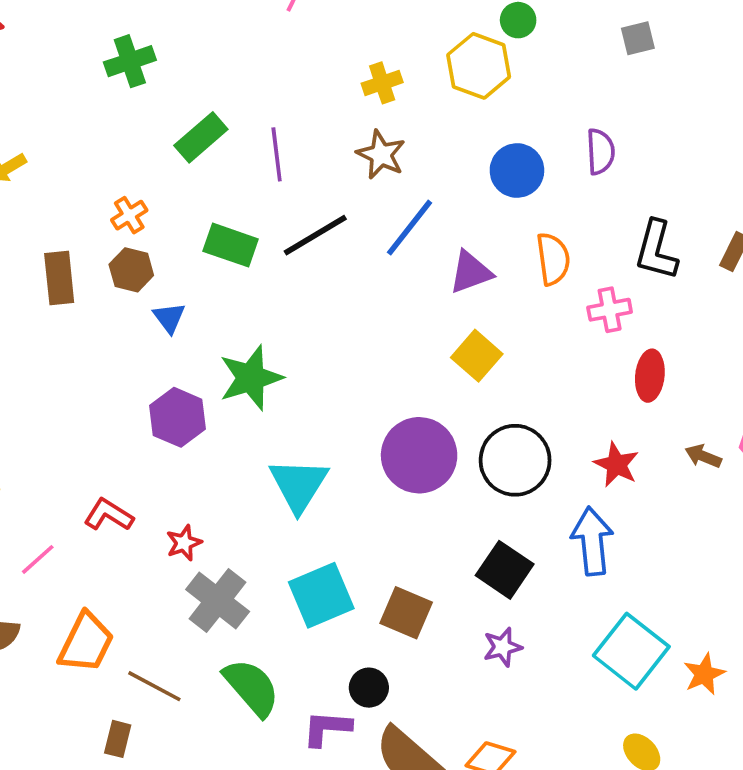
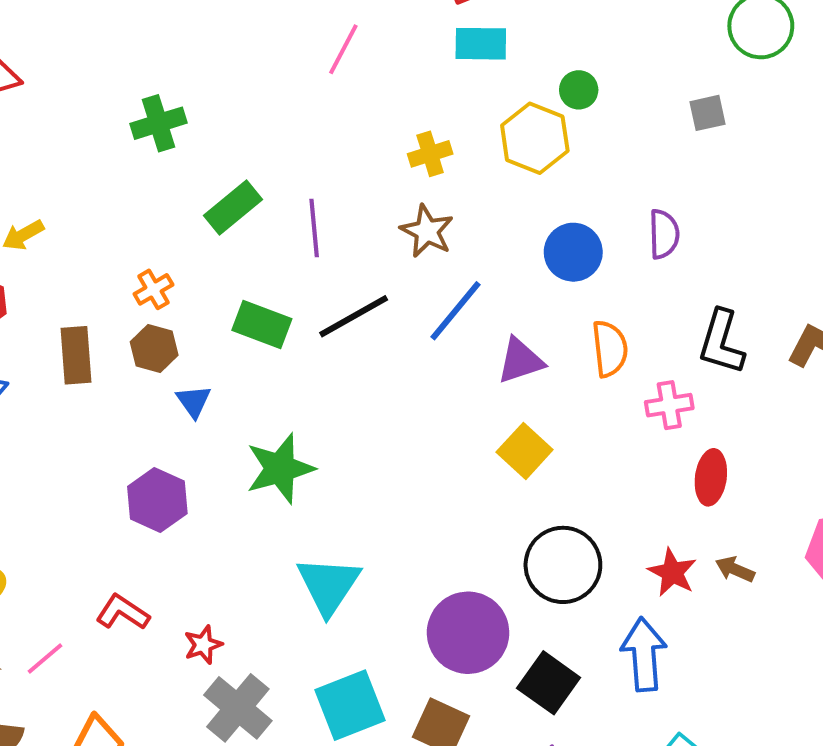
purple hexagon: (177, 417) -> (157, 500), moved
purple circle: (419, 455) -> (468, 633), moved
brown arrow: (703, 456) -> (735, 569), moved

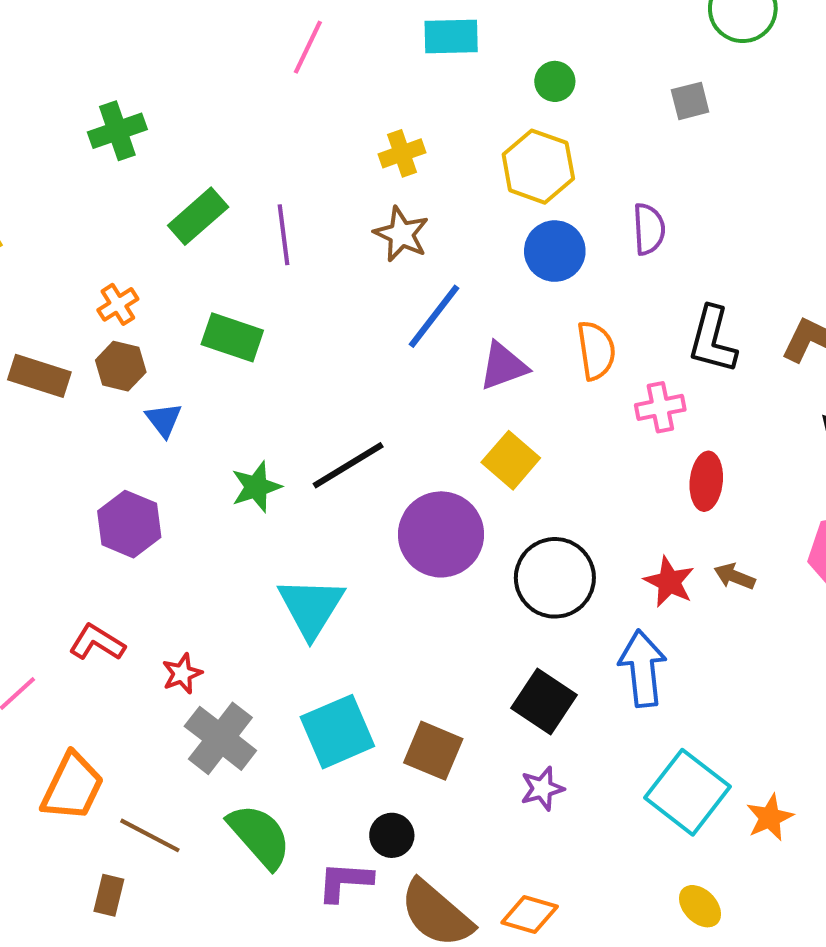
yellow hexagon: (535, 138) -> (538, 167), moved
black line: (354, 316) -> (348, 465), moved
brown rectangle: (76, 355) -> (39, 376), turned -66
green star: (280, 468) -> (256, 487), size x0.7
purple circle: (468, 633) -> (441, 534), moved

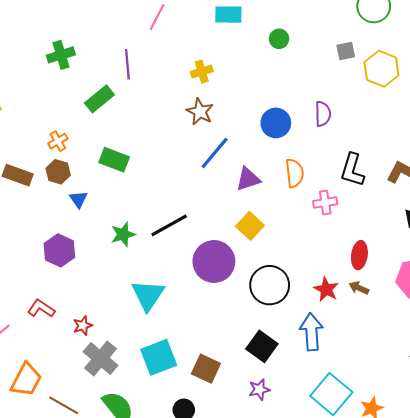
yellow hexagon: (538, 167) -> (381, 69), moved
purple line: (284, 235) -> (127, 64), moved
red ellipse: (706, 481) -> (359, 255), moved

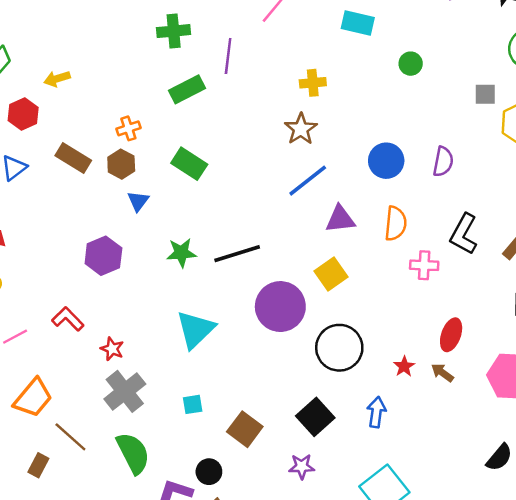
green cross: (61, 55) -> (174, 31), moved
red star: (326, 289) -> (404, 366), size x0.7
red star: (83, 326) -> (112, 349), turned 30
blue arrow: (311, 332) -> (376, 412), size x0.7
cyan square: (159, 357) -> (193, 404), size x0.5

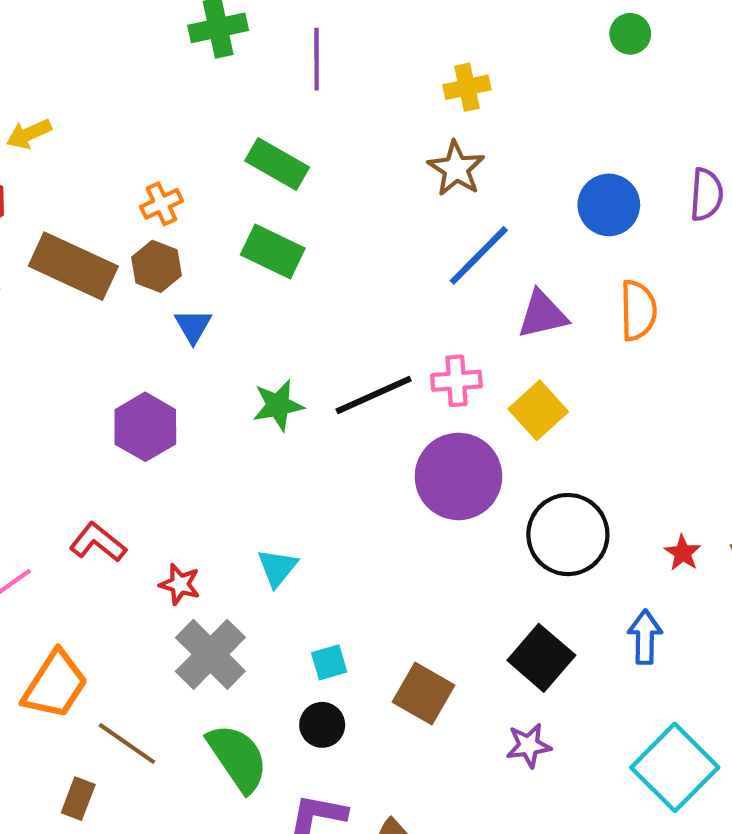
green rectangle: (187, 89) -> (277, 164), moved, turned 64
brown rectangle: (73, 158) -> (73, 266), size x1.4
pink cross: (424, 265) -> (456, 381), moved
cyan triangle: (195, 329) -> (277, 568), moved, size x0.6
black circle: (209, 472) -> (322, 725), moved

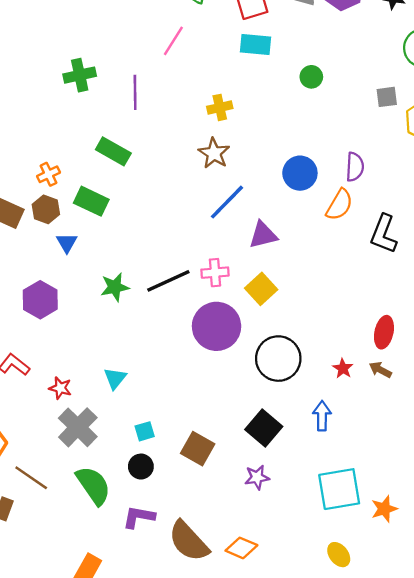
green rectangle: (273, 251) -> (91, 201), moved
orange semicircle: (638, 310) -> (339, 205), moved, turned 32
cyan square: (675, 767) -> (339, 489), turned 36

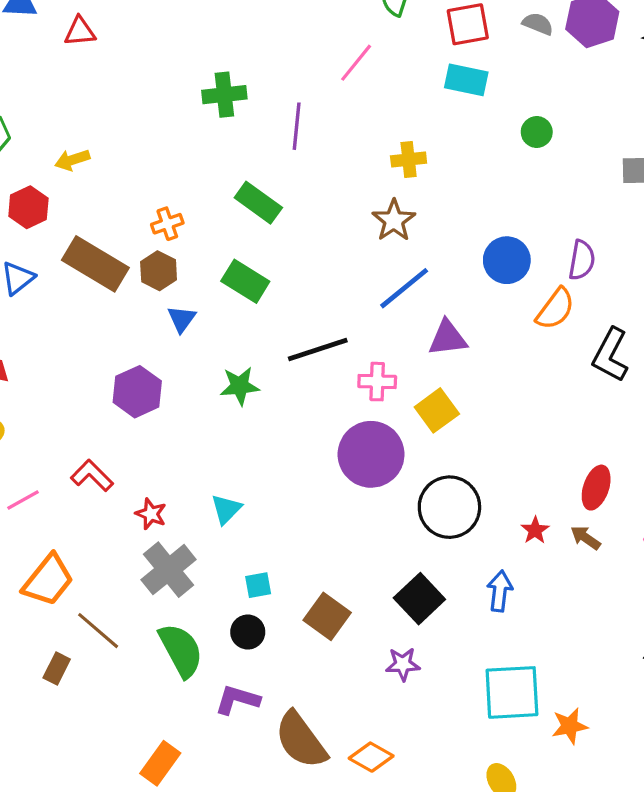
green rectangle: (91, 201) -> (245, 281), moved
black line: (168, 281) -> (318, 349), moved

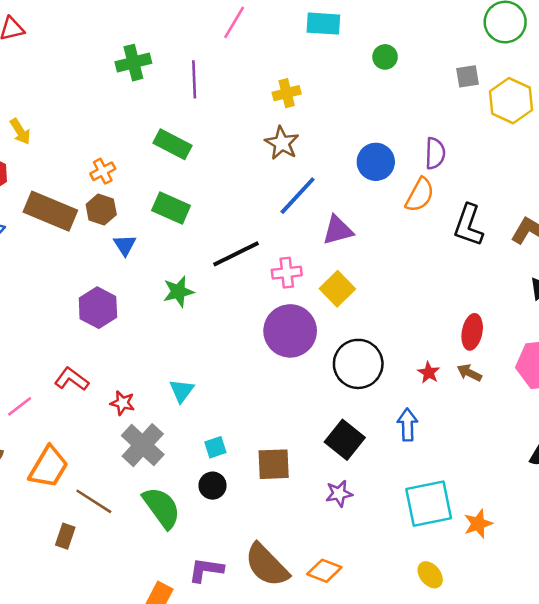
yellow arrow: (72, 160) -> (20, 131), turned -96
brown square: (327, 616) -> (274, 464), turned -30
purple L-shape: (237, 700) -> (206, 570), moved

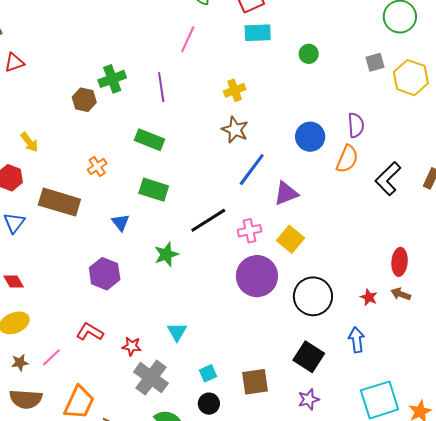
brown hexagon: (101, 209) -> (84, 100), moved
black L-shape: (469, 225) -> (388, 179), turned 32

